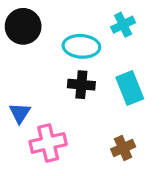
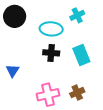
pink cross: (48, 143) -> (48, 95), moved

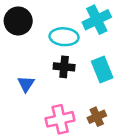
cyan cross: (77, 15) -> (97, 20), size x1.5
blue triangle: (13, 71) -> (26, 84), moved

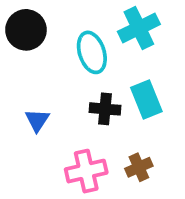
cyan ellipse: (64, 37) -> (92, 52), turned 68
black cross: (64, 67) -> (105, 109), moved

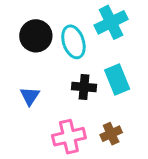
black circle: (26, 30) -> (36, 36), moved

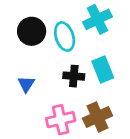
brown cross: (111, 134) -> (98, 117), size x1.5

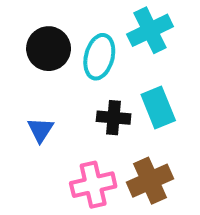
cyan ellipse: (65, 37) -> (99, 57), turned 32

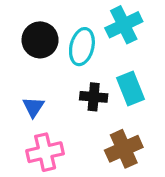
pink cross: (93, 185) -> (45, 152), moved

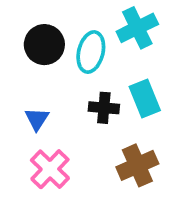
pink cross: (45, 152) -> (50, 169), turned -33

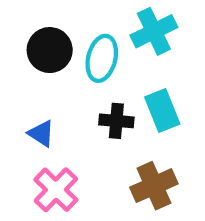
blue triangle: (37, 119) -> (41, 133), turned -30

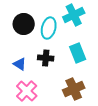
black cross: (116, 121) -> (46, 58), moved

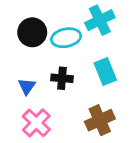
cyan ellipse: (49, 28) -> (66, 38), turned 65
blue triangle: (20, 64) -> (27, 86), turned 32

